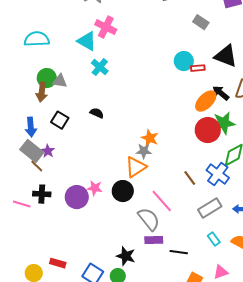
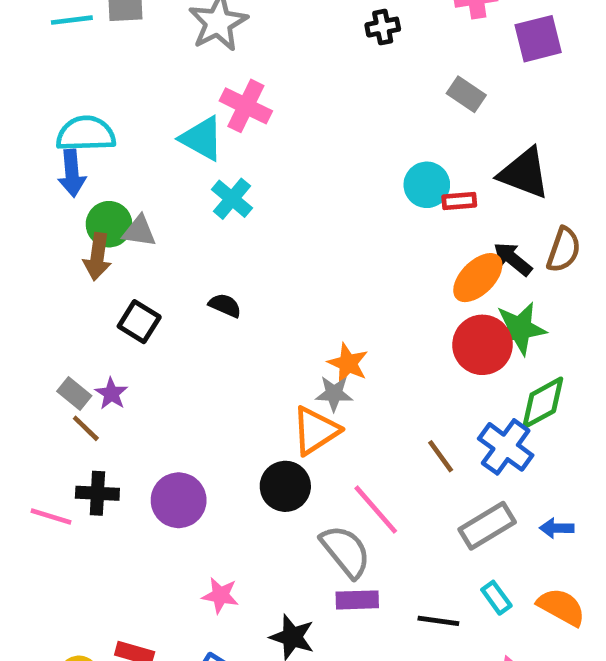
blue arrow: (31, 127) -> (72, 173), moved
gray rectangle: (32, 151) -> (74, 394), size x0.6
pink star: (95, 188) -> (220, 595), moved
black line: (179, 252) -> (438, 621), moved

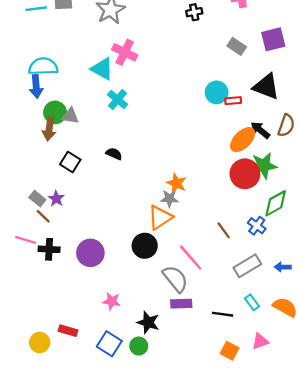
purple square: (538, 39) -> (273, 39), moved
blue cross: (506, 447) -> (257, 226), size x0.7
pink line: (51, 516) -> (26, 240), moved

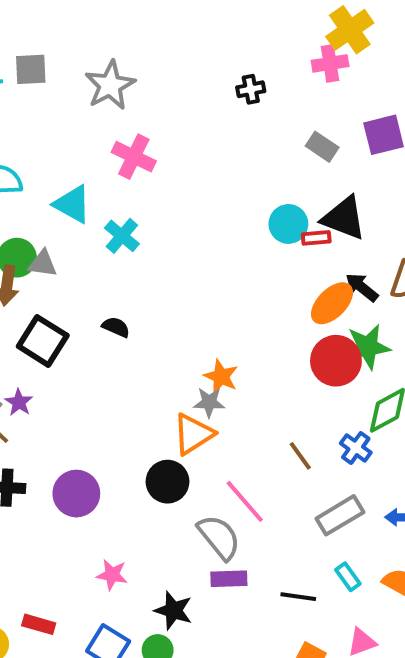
cyan triangle: (102, 69) -> (72, 204), moved
black triangle: (266, 86) -> (344, 218), moved
black square: (70, 162) -> (43, 341), size x1.4

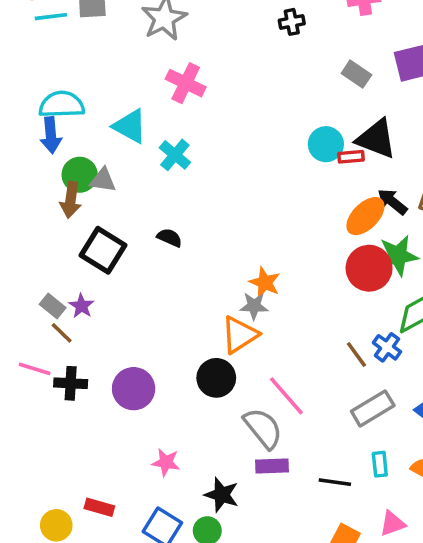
brown line: (300, 456) -> (356, 354), moved
cyan rectangle: (348, 577) -> (380, 464), turned 30

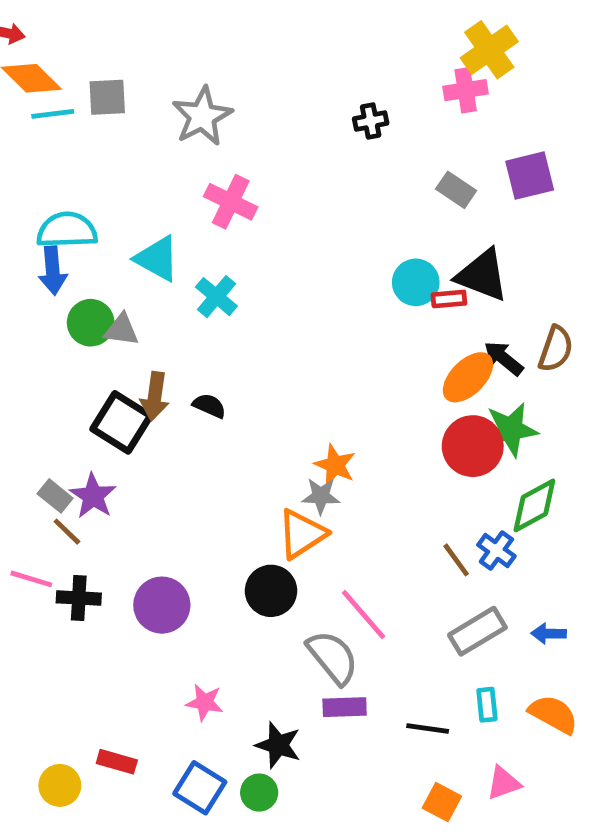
brown arrow: (71, 200) -> (155, 396), moved
purple star: (81, 306) -> (93, 496), size x1.4

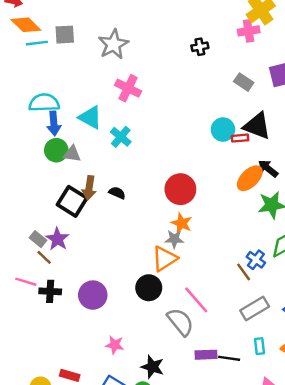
blue arrow: (53, 271) -> (54, 123), moved
red circle: (473, 446) -> (180, 189), moved
blue cross: (496, 551) -> (256, 260), moved
purple rectangle: (345, 707) -> (206, 355), moved

